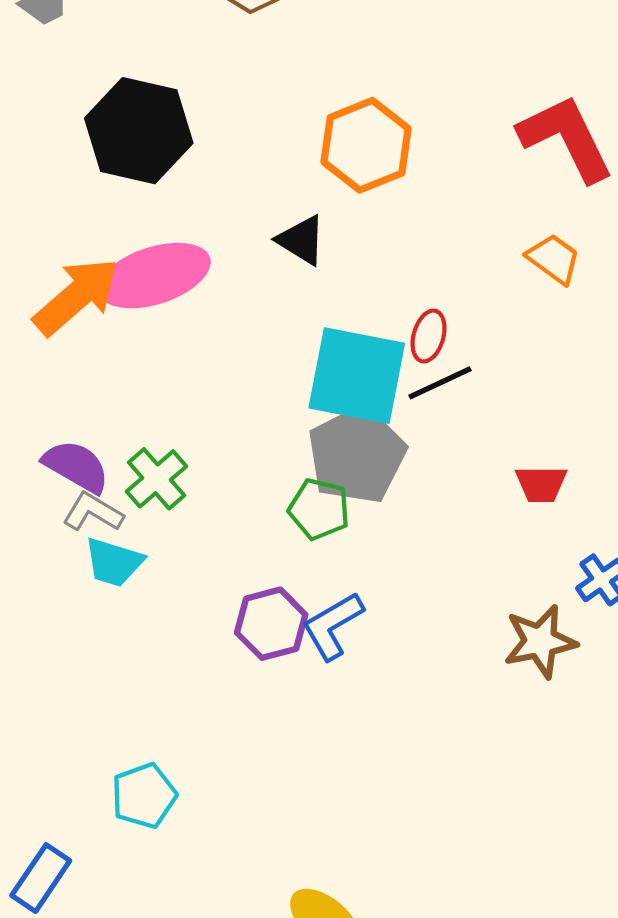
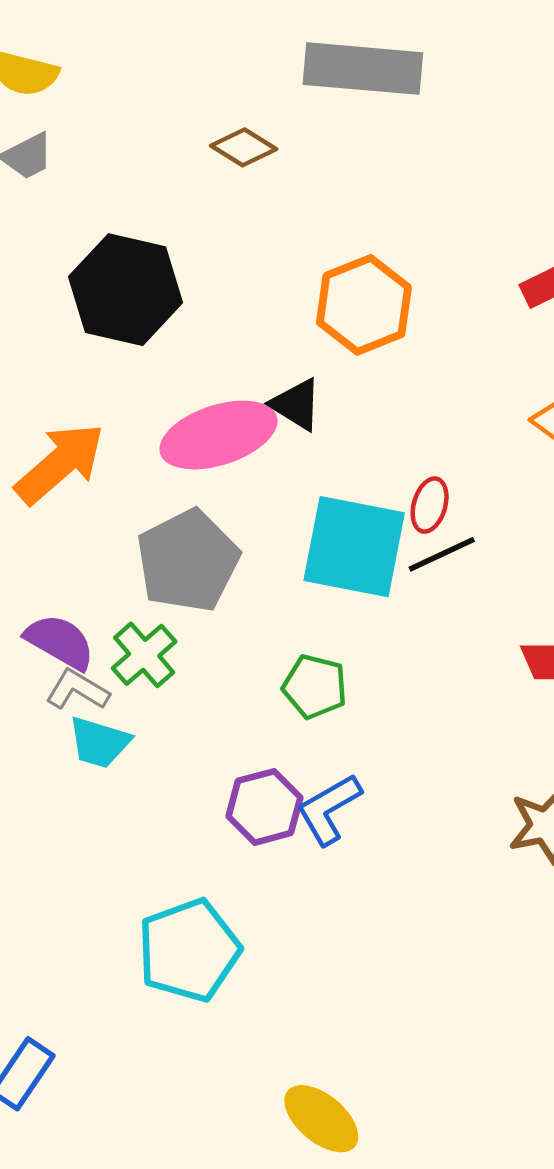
pink ellipse: (154, 276) -> (218, 435), moved
gray pentagon: (357, 455) -> (188, 561), moved
cyan pentagon: (144, 796) -> (189, 950), moved, size x1.5

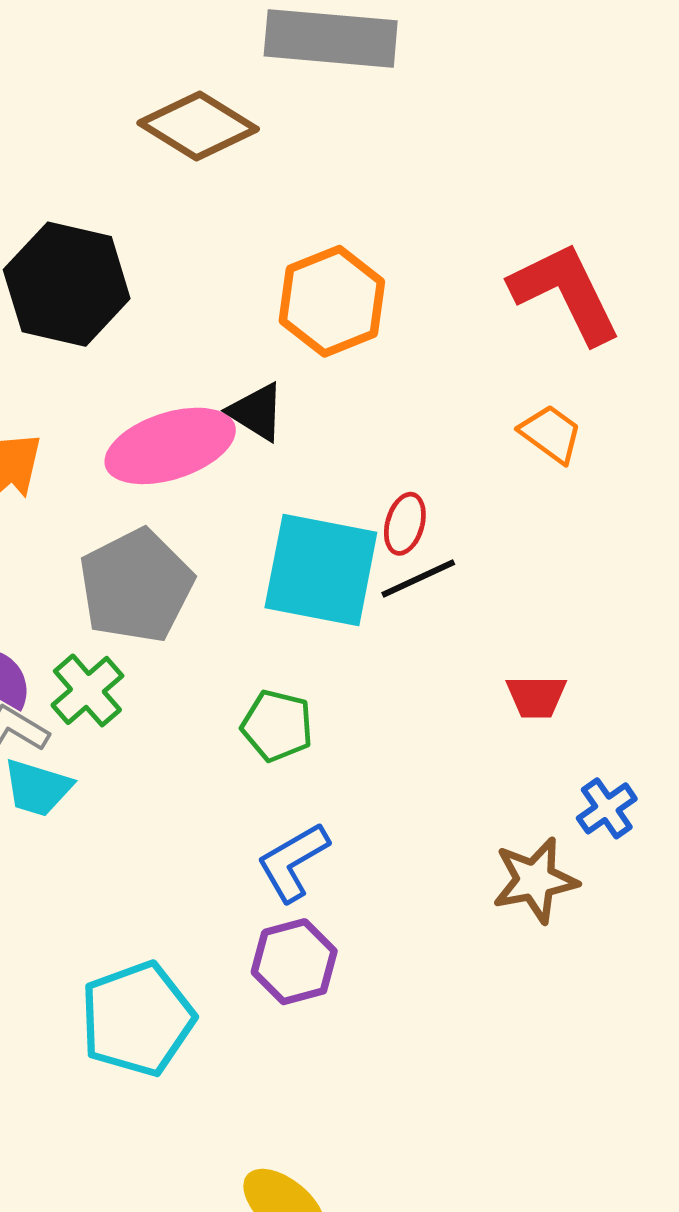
brown diamond: (244, 147) -> (198, 126), size x1.6
purple hexagon: (264, 807) -> (294, 962), moved

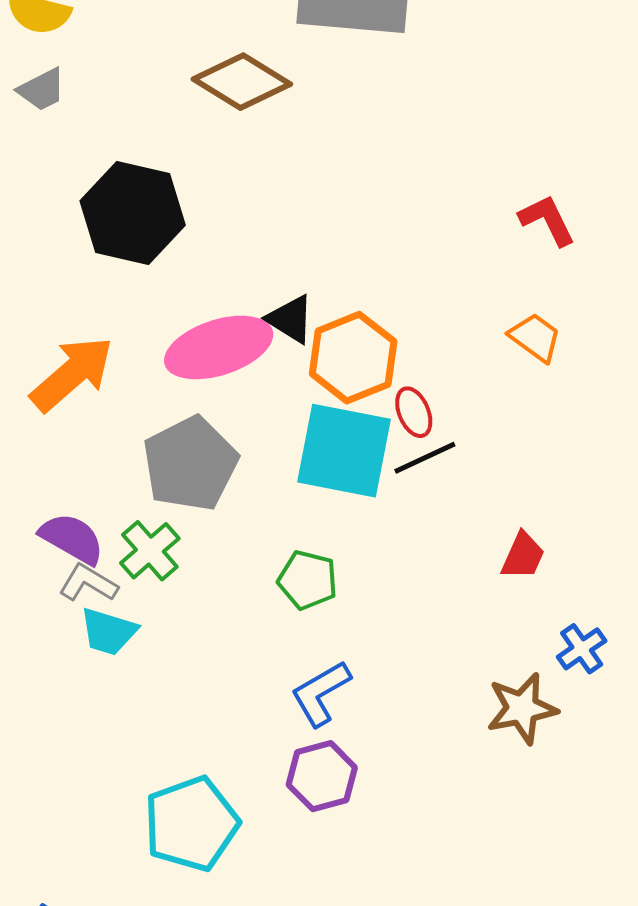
red L-shape: (565, 293) -> (547, 220), size x0.6
orange hexagon: (332, 301) -> (353, 358), moved
red ellipse: (405, 524) -> (414, 412), turned -39
red trapezoid: (536, 697) -> (523, 556), turned -66

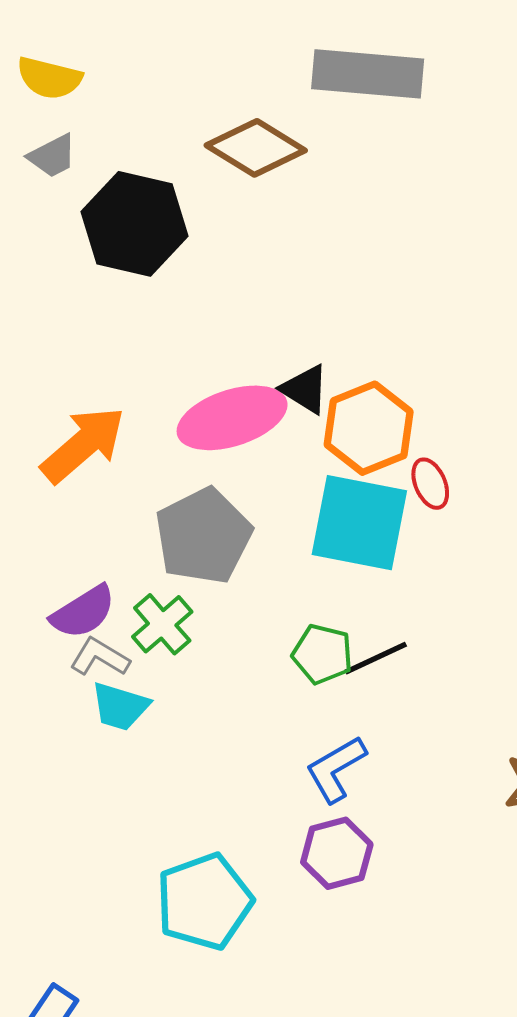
black hexagon: (133, 213) -> (135, 224), moved
black line: (425, 458) -> (376, 658), moved
purple semicircle: (72, 539) -> (83, 612), turned 118

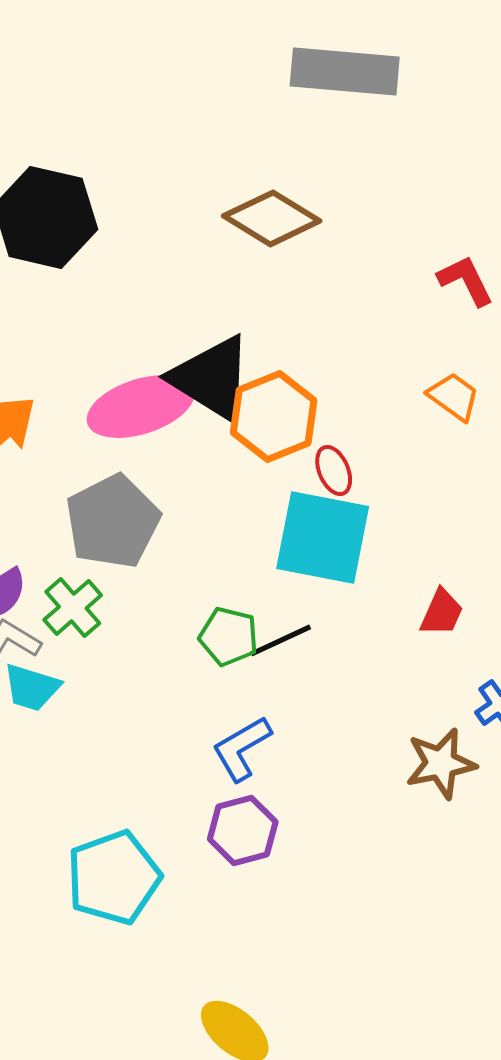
gray rectangle: (368, 74) -> (345, 71), moved
brown diamond: (256, 148) -> (272, 218), moved
black triangle: (305, 389) -> (212, 378), size x1.8
cyan square: (359, 523) -> (323, 537), moved

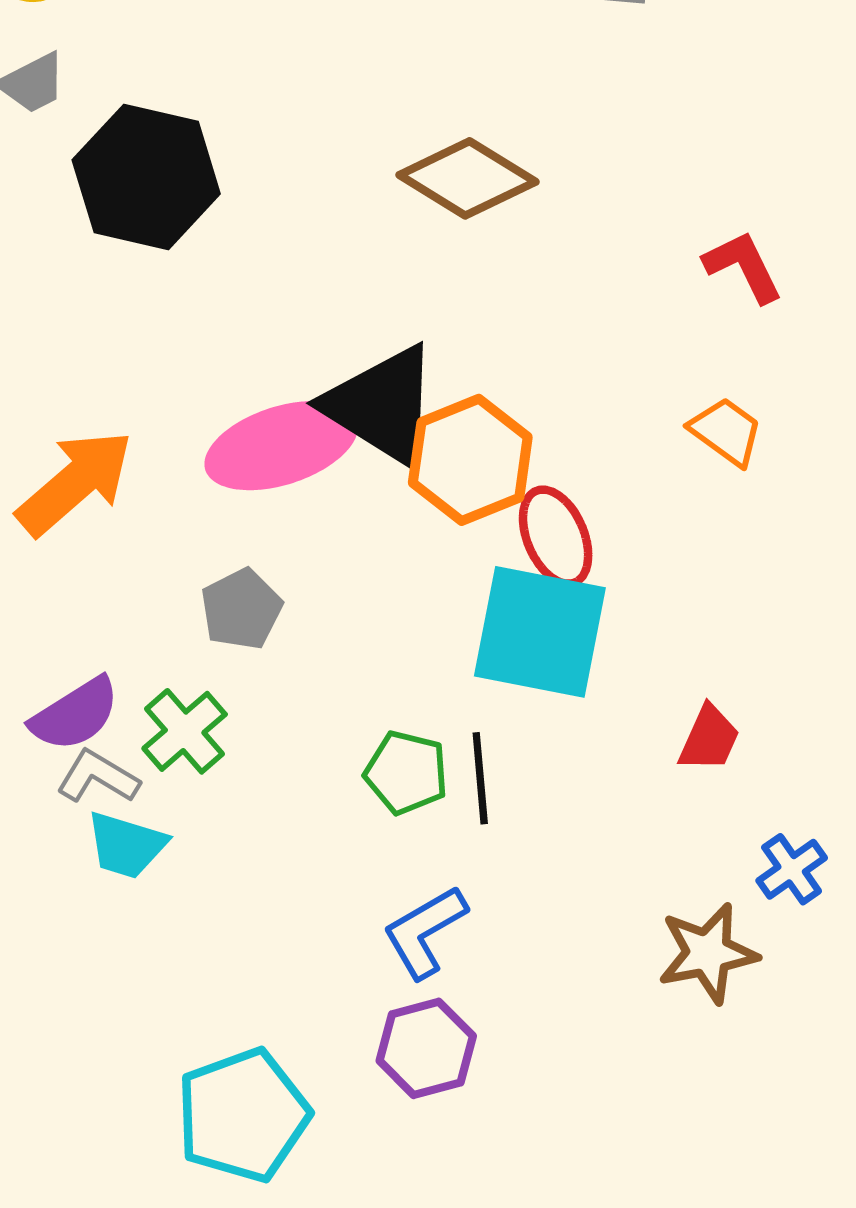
red ellipse: (334, 470) -> (556, 537), size x1.4
gray pentagon: (113, 521) -> (241, 609), size x0.6
black line: (281, 640) -> (480, 778), turned -70

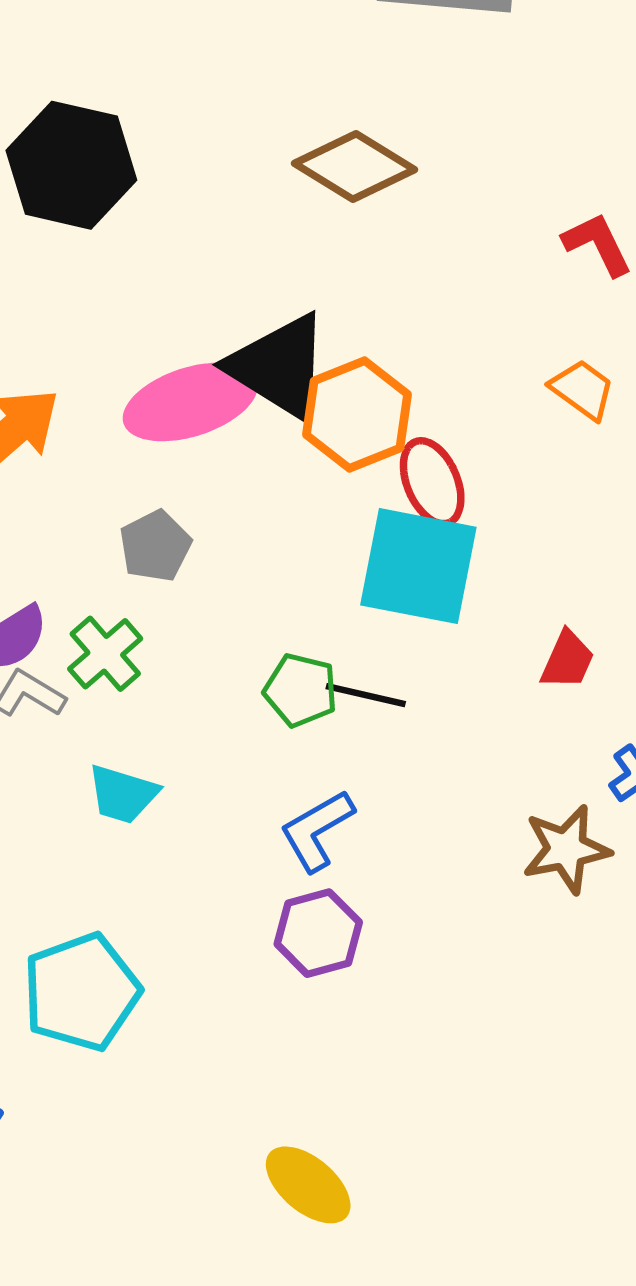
black line: (480, 778) -> (366, 695), turned -72
cyan trapezoid: (126, 845) -> (123, 794), moved
cyan pentagon: (243, 1115) -> (81, 992), moved

